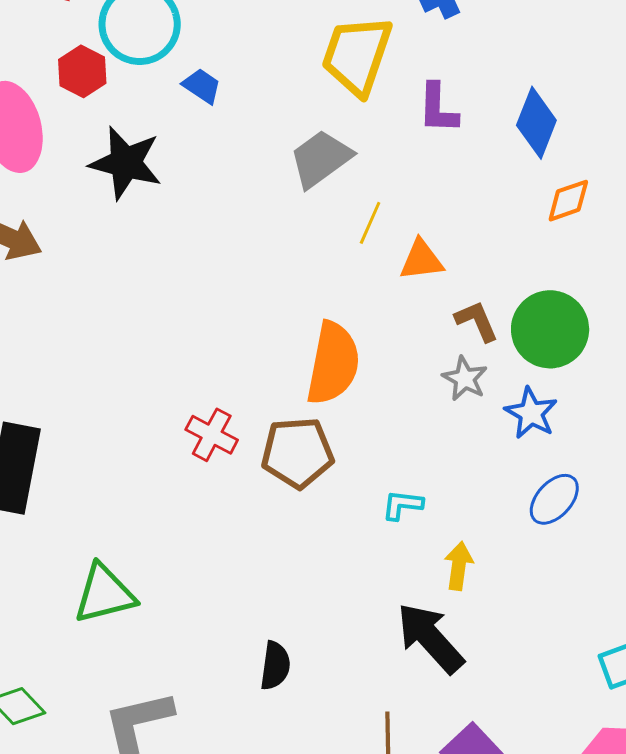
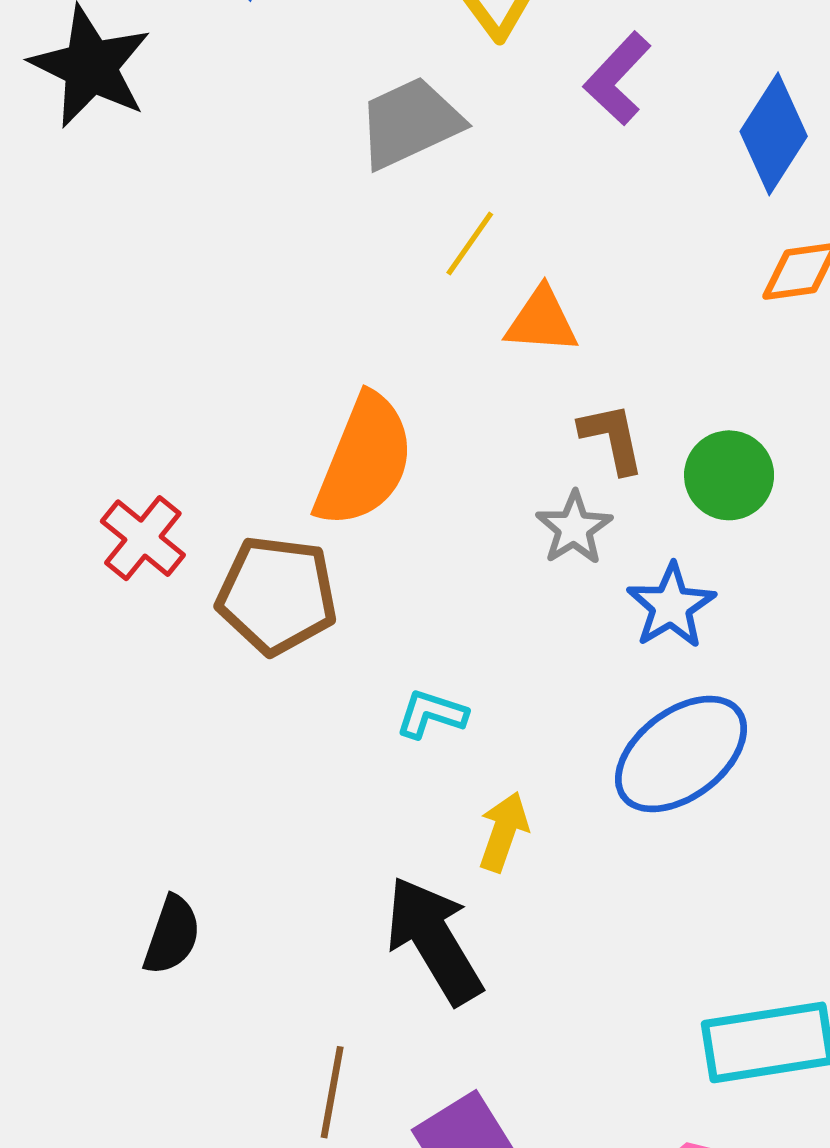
purple L-shape: (438, 108) -> (617, 79), turned 30
green circle: (550, 329) -> (729, 475), size x0.7
blue ellipse: (554, 499) -> (681, 754), size x1.5

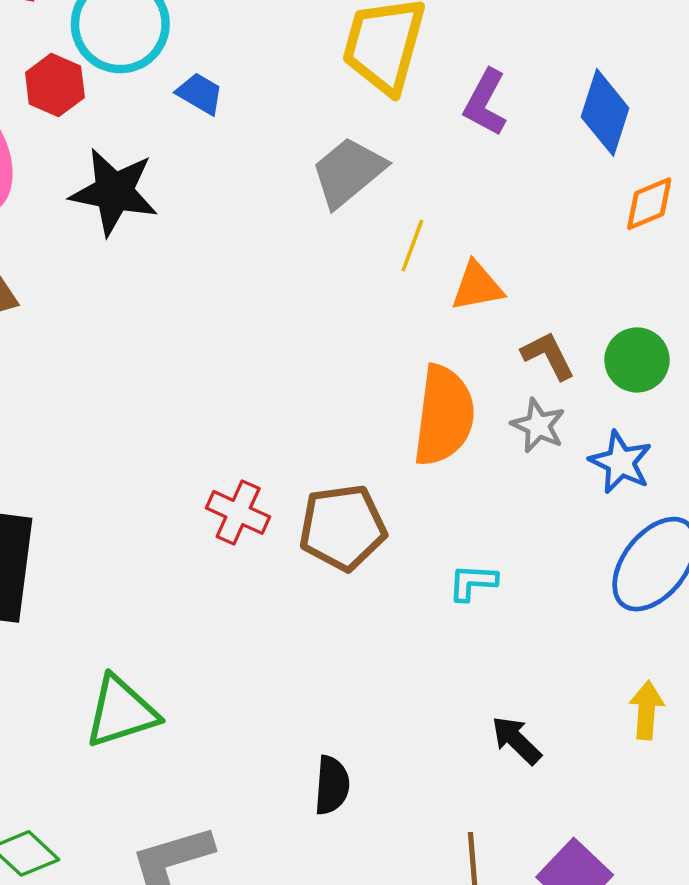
orange semicircle: (364, 461) -> (444, 416), moved
yellow arrow: (504, 832) -> (647, 710), moved
black arrow: (434, 940) -> (516, 740), size x0.6

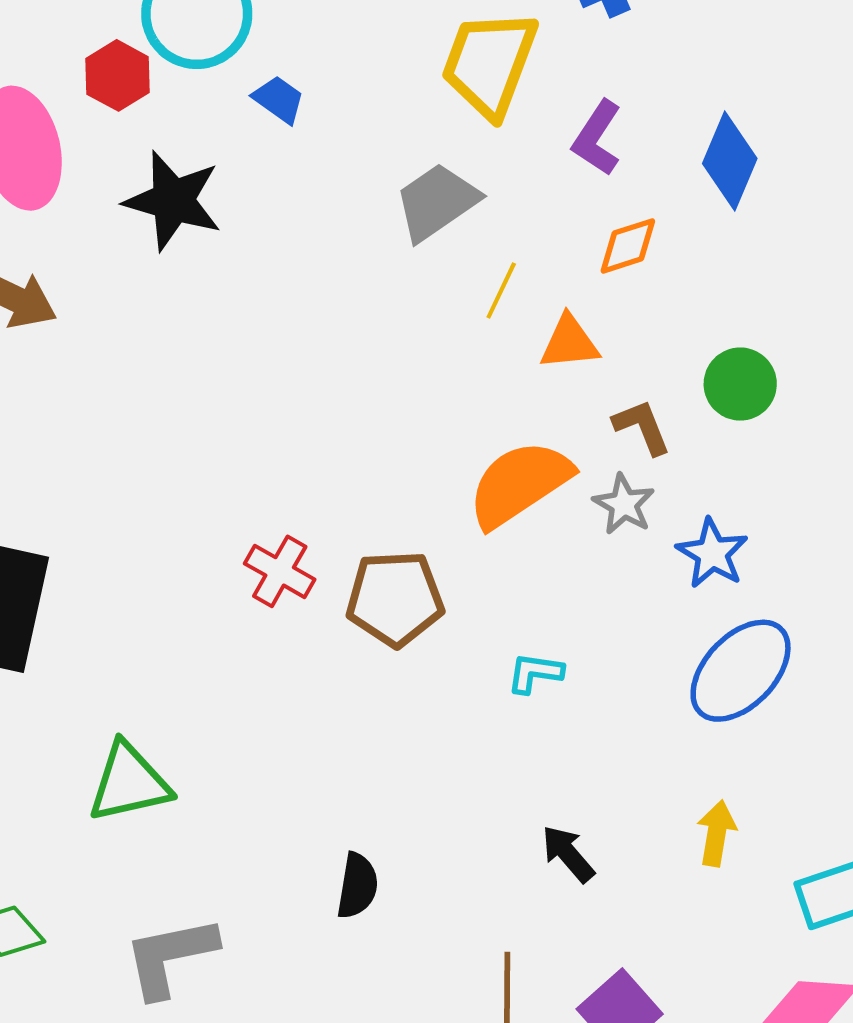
orange diamond: (649, 204) -> (628, 246), moved
green circle: (637, 360) -> (740, 384), moved
orange semicircle: (444, 416) -> (519, 484), turned -136

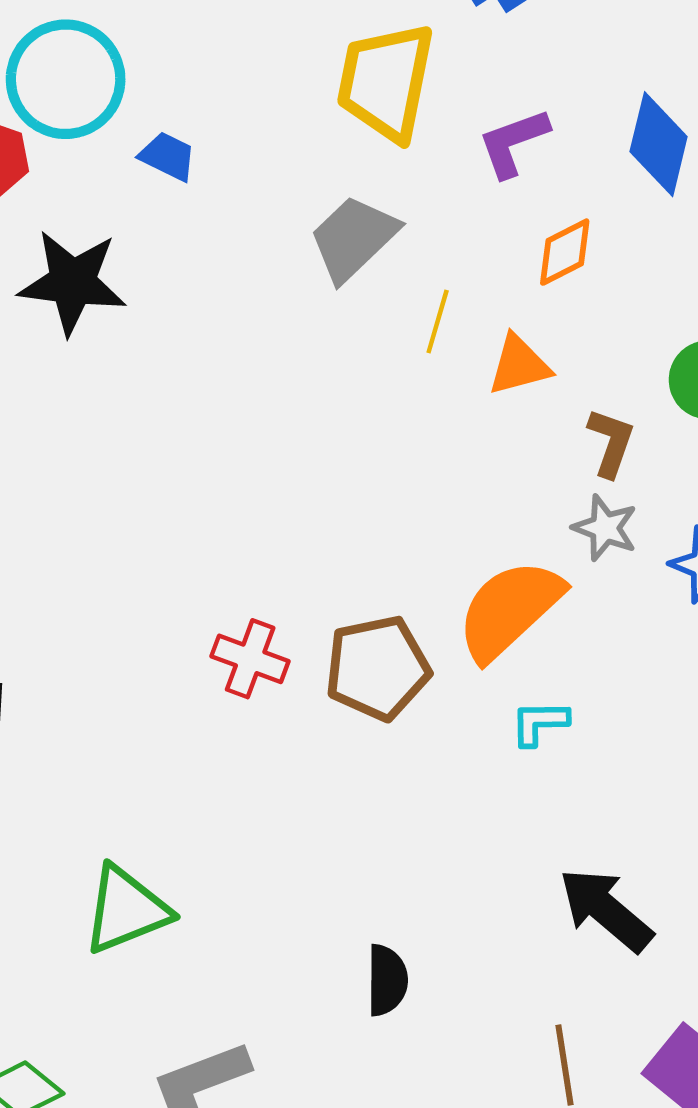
purple L-shape: (597, 138) -> (513, 143), turned 46
brown L-shape: (642, 427) -> (611, 443), turned 50
orange semicircle: (519, 484) -> (510, 610), moved
black arrow: (568, 854) -> (606, 910), size x1.5

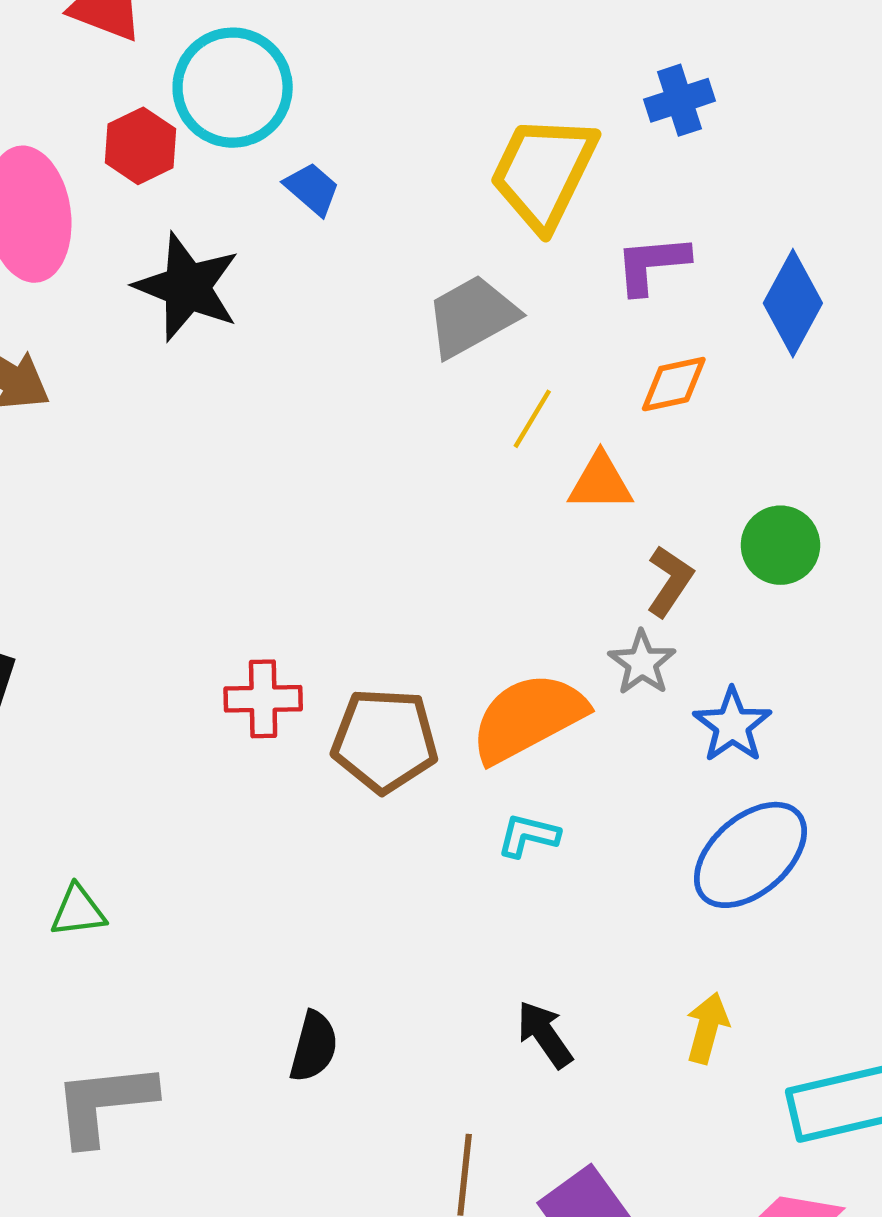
red cross: (250, 659) -> (263, 699), turned -36
green triangle: (126, 910) -> (78, 911), size x0.6
black arrow: (606, 910) -> (545, 1034), size x0.7

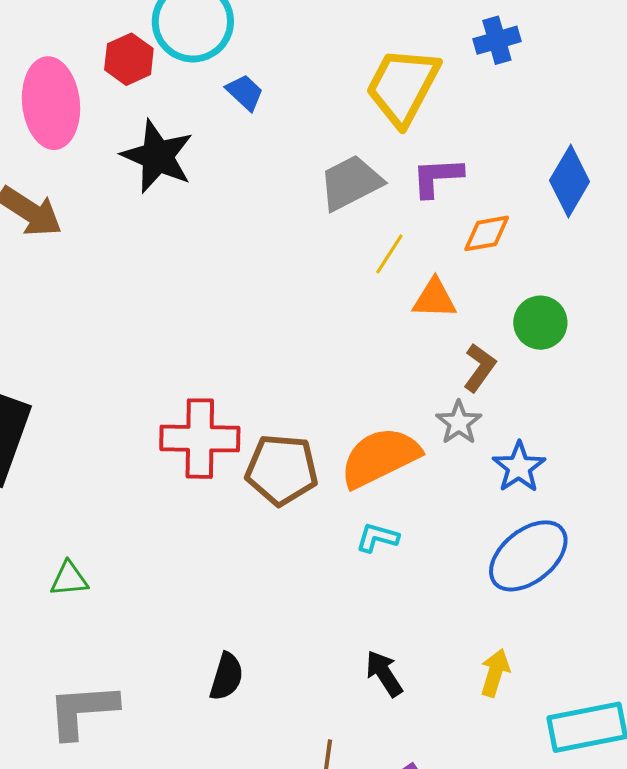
purple L-shape: (652, 264) -> (437, 177), moved
green circle: (780, 545) -> (540, 323), moved
red cross: (263, 699) -> (200, 439), size x1.5

